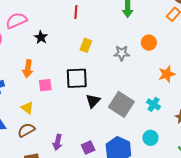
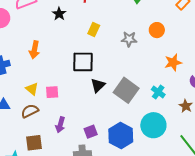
black star: (41, 37) -> (59, 14), moved
pink square: (45, 85) -> (52, 92), moved
cyan circle: (150, 138) -> (153, 125), size x1.6

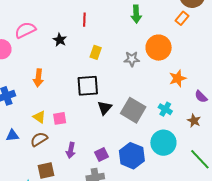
orange circle: (157, 30) -> (159, 48), size x1.6

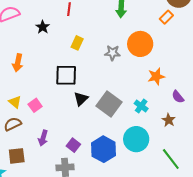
pink square: (60, 118) -> (35, 105), turned -32
purple square: (101, 155) -> (73, 145), turned -32

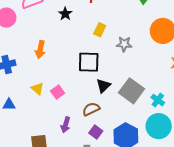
gray star: (112, 53) -> (124, 44), moved
cyan cross: (141, 106) -> (158, 100), moved
brown semicircle: (13, 124) -> (91, 109), moved

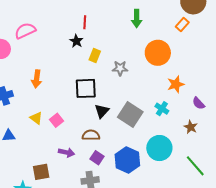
black star: (65, 14) -> (76, 41), moved
cyan cross: (158, 100) -> (162, 109), moved
brown semicircle: (91, 109) -> (91, 135), turned 30
purple arrow: (66, 125) -> (66, 152), turned -91

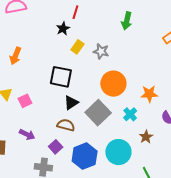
orange circle: (158, 53) -> (113, 84), moved
gray star: (120, 68) -> (101, 51), moved
brown star: (191, 127) -> (146, 137), moved
brown semicircle: (91, 135) -> (66, 125), moved

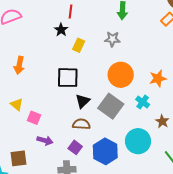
gray star: (101, 51) -> (112, 39), moved
pink square: (25, 101) -> (34, 118), moved, turned -32

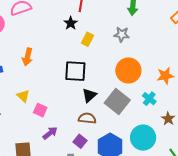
purple arrow: (45, 140) -> (50, 133), turned -56

